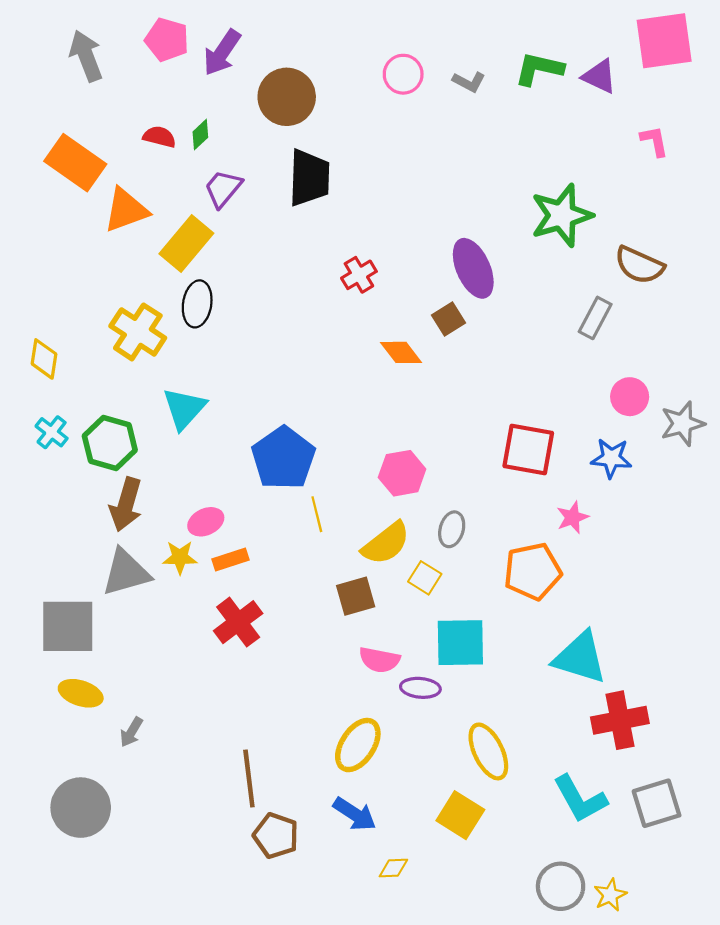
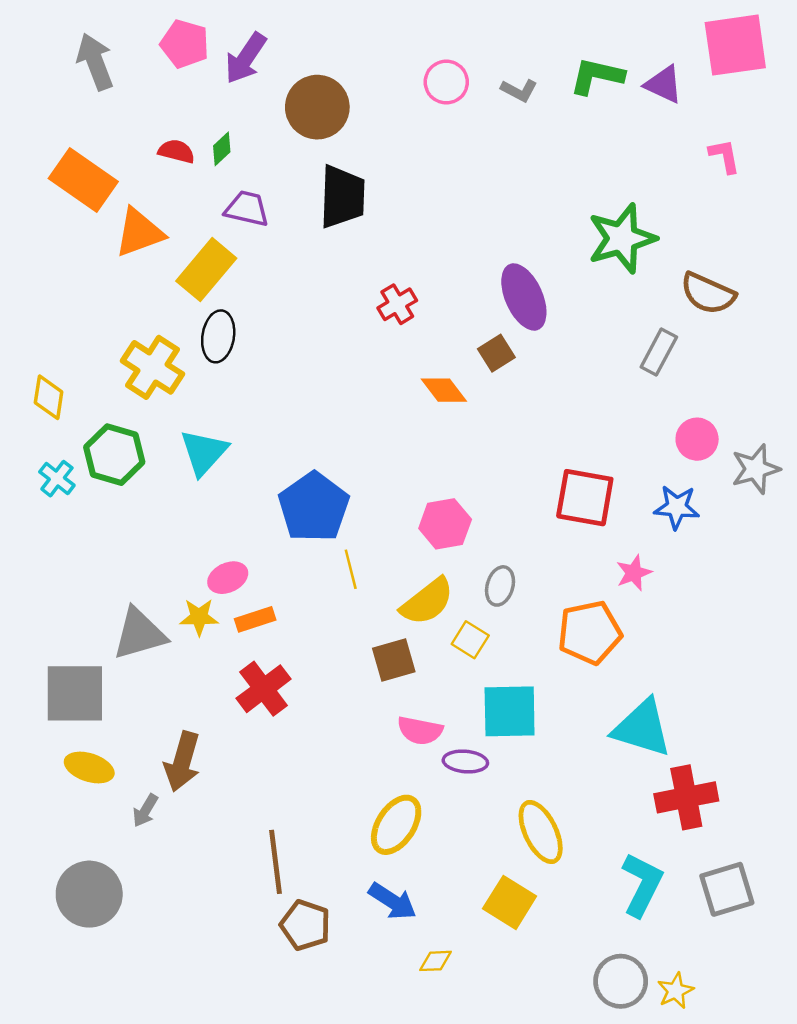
purple trapezoid: (223, 189) -> (247, 209), turned 63
green hexagon: (110, 443) -> (114, 455), moved
brown arrow: (126, 505) -> (182, 762), moved
cyan L-shape: (580, 799) -> (642, 885), turned -124

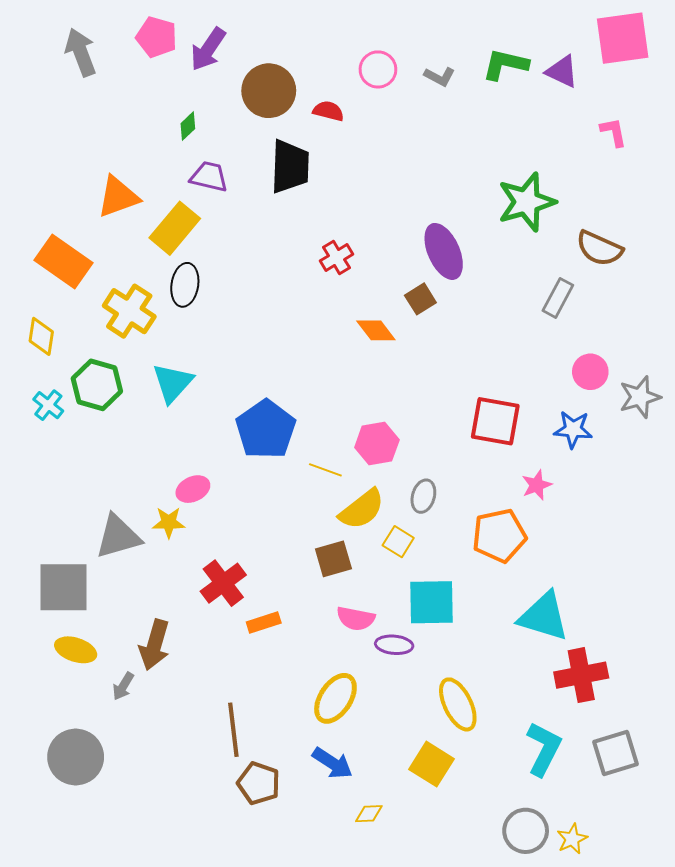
red semicircle: (176, 151) -> (328, 111), moved
orange rectangle: (83, 180) -> (63, 262), moved
yellow line: (351, 569) -> (325, 470), moved, turned -56
orange rectangle: (255, 619) -> (264, 623), moved

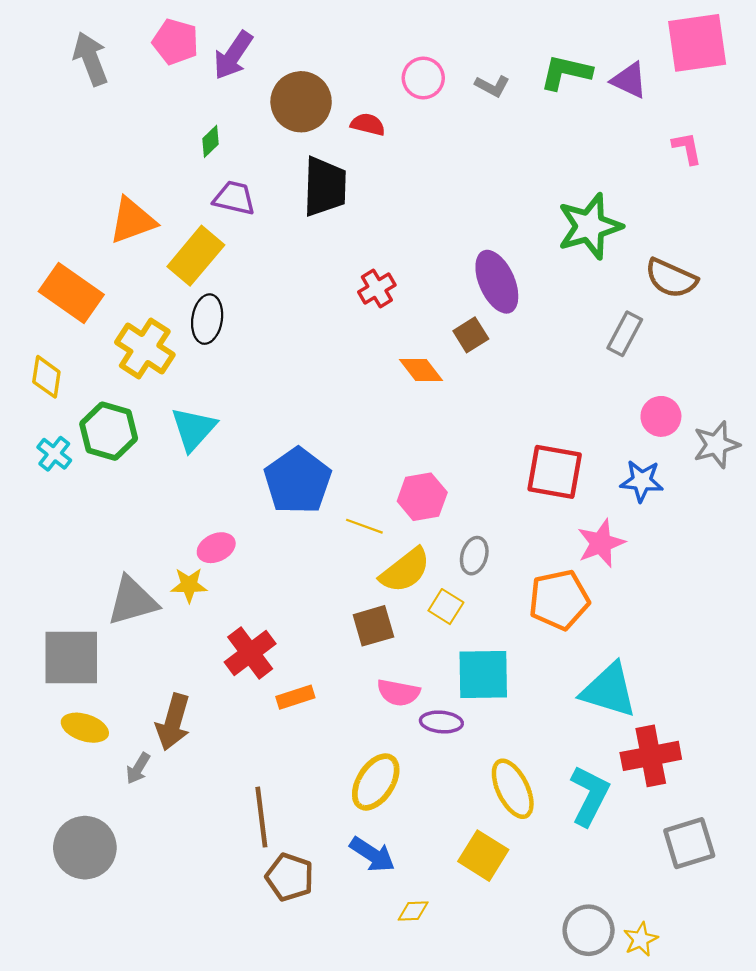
pink star: (537, 485) -> (601, 543), size x1.4
cyan L-shape: (544, 749) -> (590, 796), moved

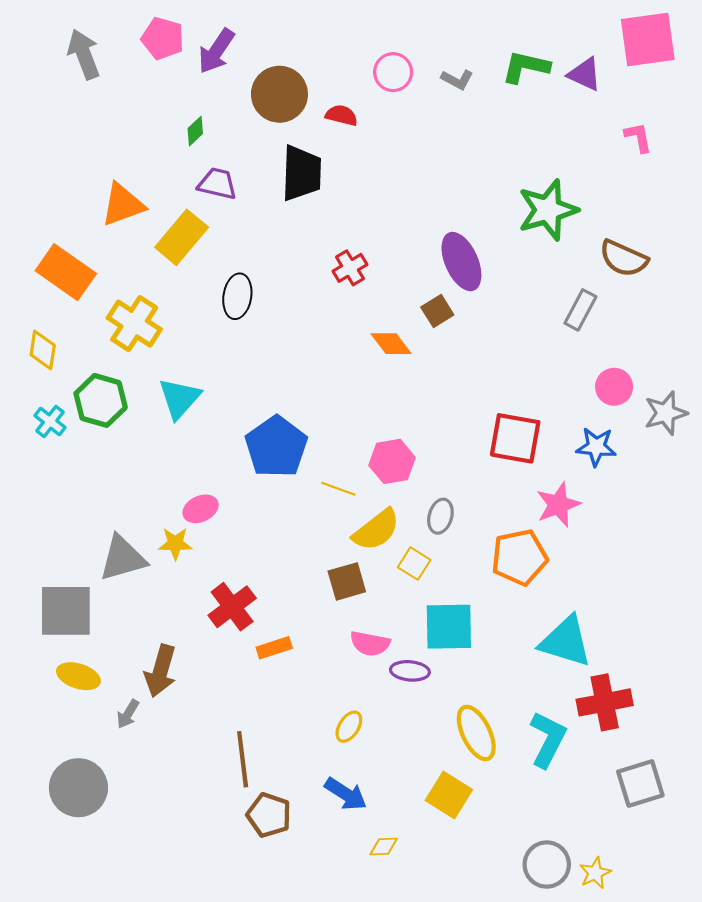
black ellipse: (207, 319) -> (237, 296), moved
yellow ellipse: (376, 782) -> (349, 727), size x0.6

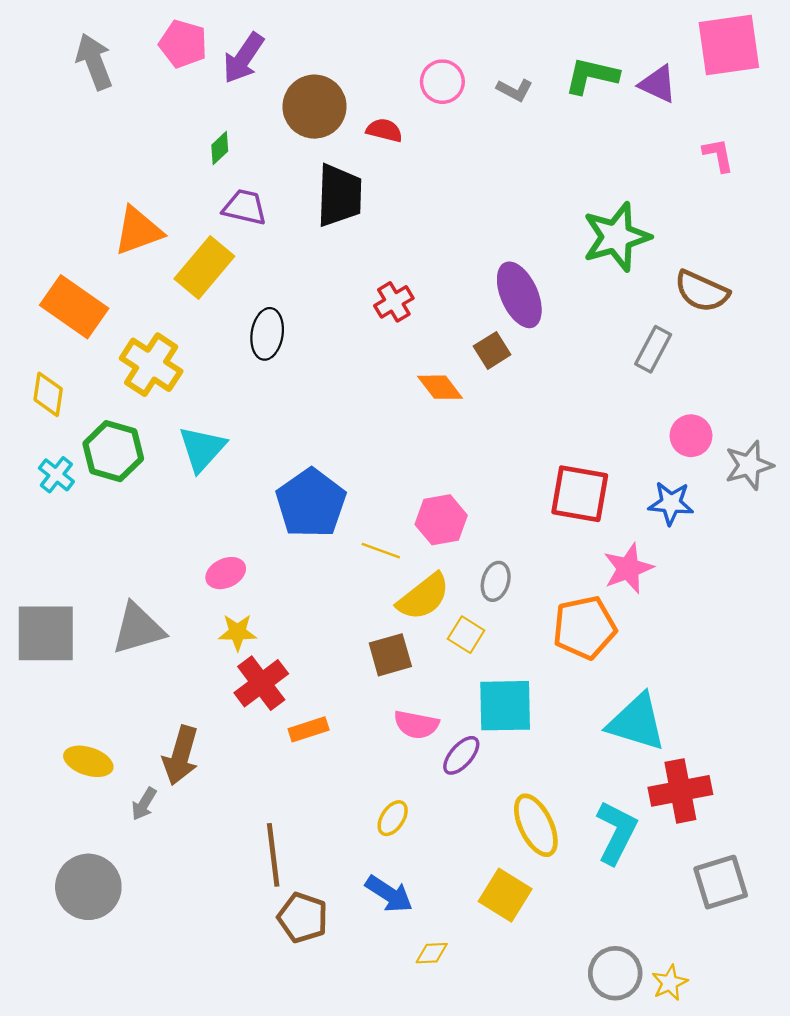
yellow star: (175, 544) -> (238, 632), moved
gray square: (66, 611) -> (46, 633), moved
purple ellipse: (410, 671) -> (461, 755), turned -54

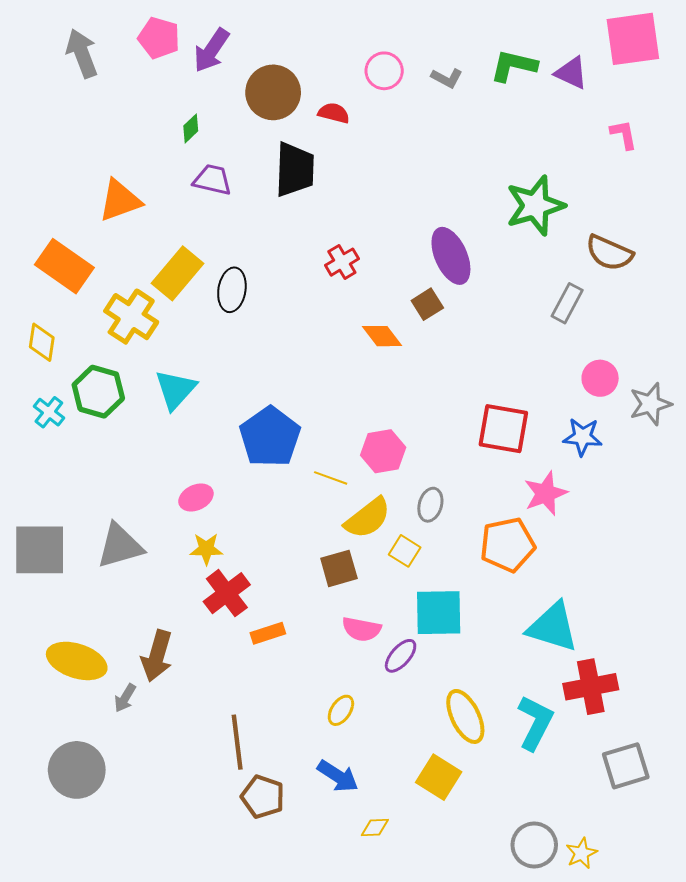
yellow rectangle: (204, 268) -> (177, 273), moved
yellow ellipse: (88, 761) -> (77, 661), size x1.4

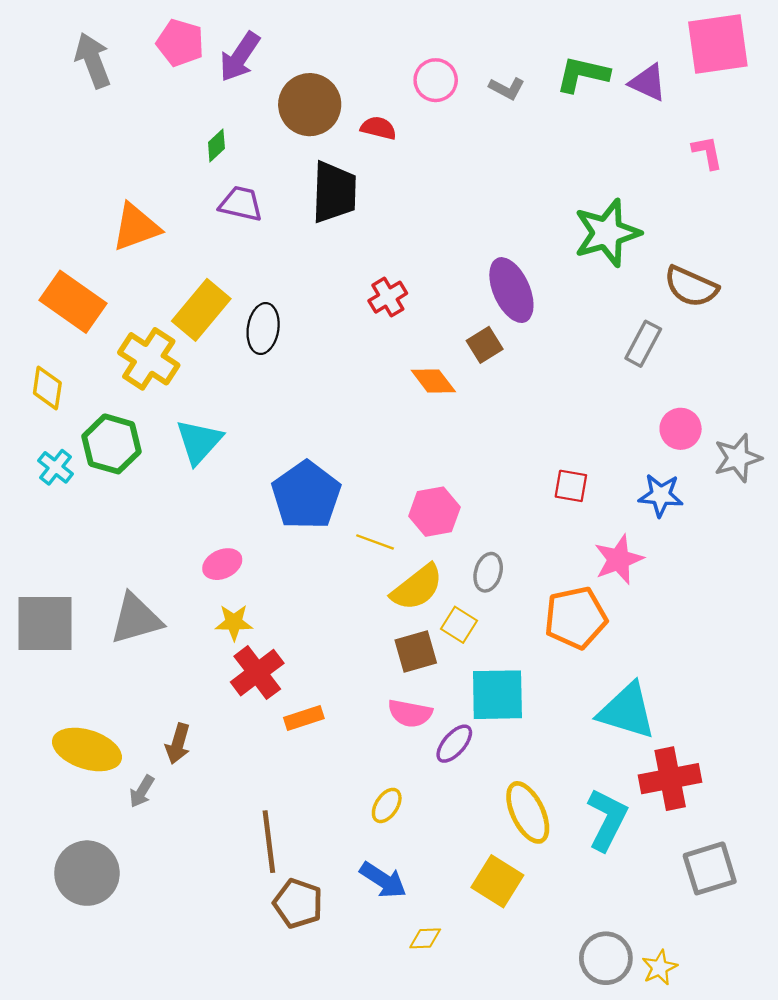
red square: (503, 429) -> (571, 486), size x0.6
brown square: (339, 568) -> (416, 652), moved
brown arrow: (157, 656) -> (178, 744), size x0.7

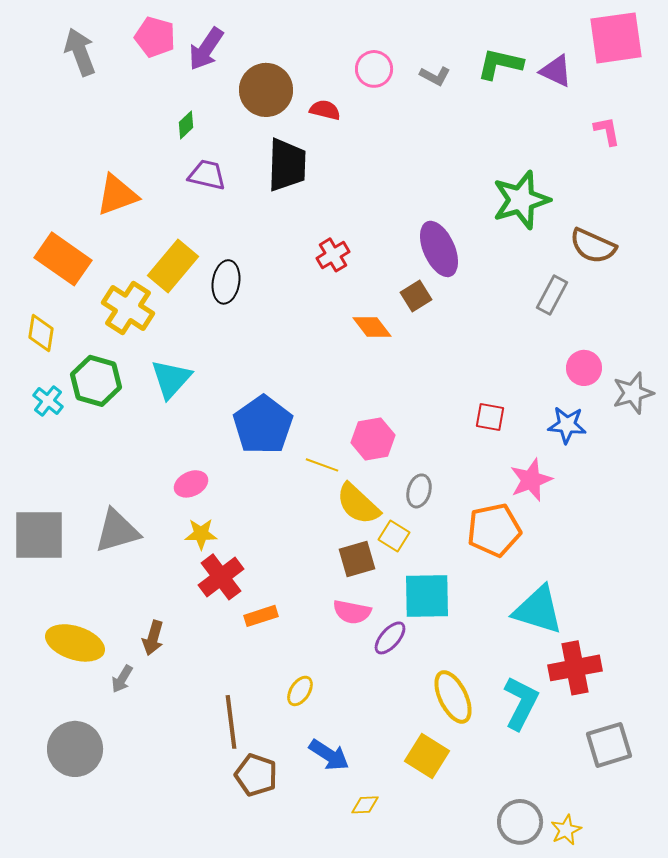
yellow semicircle: (417, 587) -> (358, 504), turned 81
yellow ellipse: (387, 805) -> (300, 691), moved

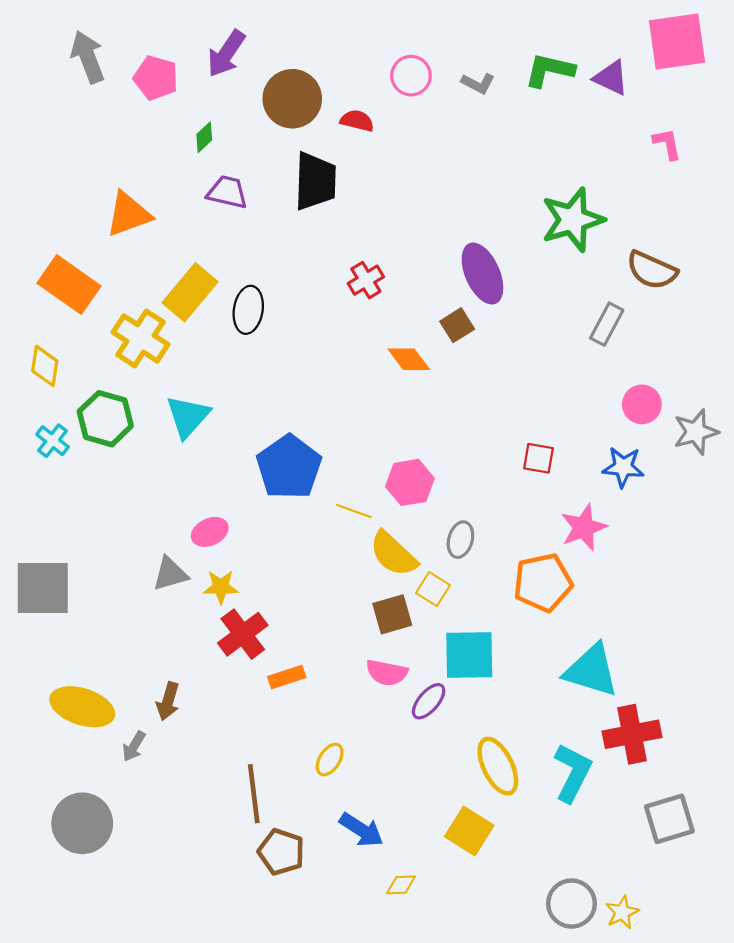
pink pentagon: (155, 37) -> (156, 78), moved
gray triangle: (117, 531) -> (170, 574), moved, size x0.7

